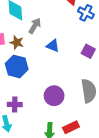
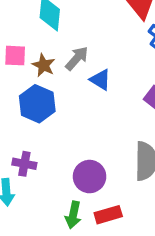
gray arrow: (35, 26) -> (77, 58), moved
purple circle: (54, 96) -> (90, 177), moved

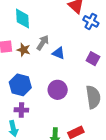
blue hexagon: (37, 104) -> (20, 85), moved
purple circle: (90, 177) -> (58, 90), moved

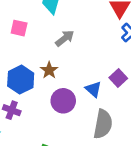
brown star: (24, 50) -> (49, 70), moved
blue triangle: (59, 53) -> (93, 89), moved

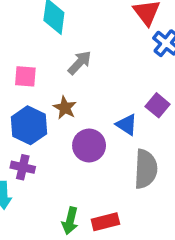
pink square: (19, 28) -> (25, 76), moved

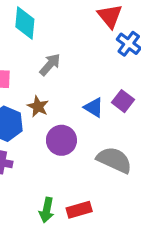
blue triangle: (127, 125) -> (94, 108), moved
gray semicircle: (146, 169) -> (114, 160), turned -66

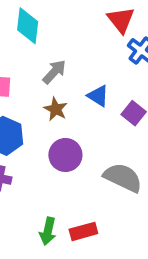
brown star: (38, 106) -> (56, 109), moved
blue triangle: (94, 108) -> (98, 96), moved

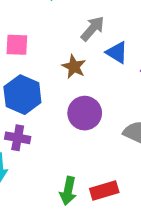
gray arrow: (54, 72) -> (93, 29), moved

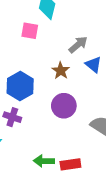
pink square: (17, 45) -> (30, 31), moved
green arrow: (68, 191) -> (44, 161), turned 72

